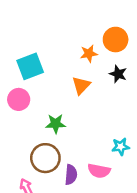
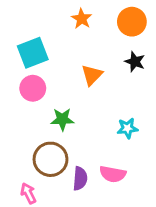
orange star: (89, 54) -> (82, 19), moved, turned -30
pink circle: (19, 99) -> (33, 88), moved
cyan star: (121, 147) -> (127, 128), moved

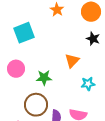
orange triangle: (92, 75) -> (72, 61), moved
pink circle: (33, 88) -> (16, 69), moved

